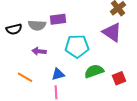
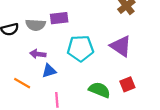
purple triangle: (112, 32) -> (121, 46), moved
green semicircle: (94, 71) -> (99, 90), moved, turned 42
blue triangle: (58, 74) -> (49, 71), moved

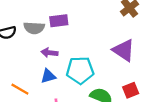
cyan pentagon: (80, 48) -> (80, 70), moved
purple arrow: (38, 54) -> (49, 53), moved

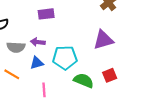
gray semicircle: (34, 28) -> (16, 47), moved
purple triangle: (124, 50) -> (103, 40), turned -50

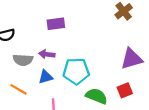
purple triangle: (103, 40) -> (132, 59), moved

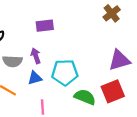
purple arrow: (47, 54) -> (36, 56), turned 64
red square: (125, 90) -> (113, 91), size x1.5

